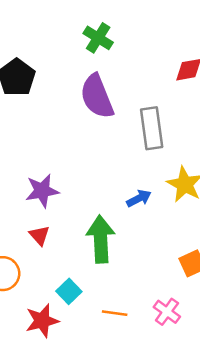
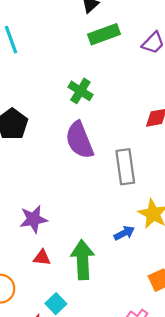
blue arrow: (139, 198) -> (124, 233), moved
red triangle: (39, 235) -> (42, 258), moved, turned -42

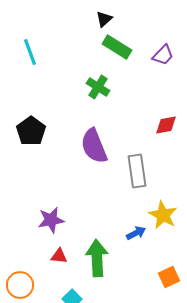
green rectangle: (104, 34) -> (117, 47), turned 52
green cross: (80, 91) -> (98, 87), moved

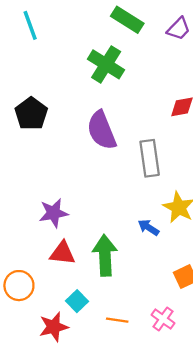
green cross: (98, 87) -> (106, 64), size x1.4
blue arrow: (136, 233) -> (148, 227), turned -120
red triangle: (59, 256) -> (63, 253), size x1.4

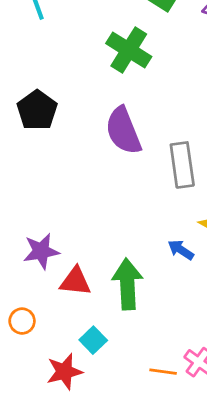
purple star: (54, 213) -> (41, 251), moved
orange circle: (19, 286) -> (22, 321), size x0.7
orange line: (117, 320) -> (163, 372), moved

